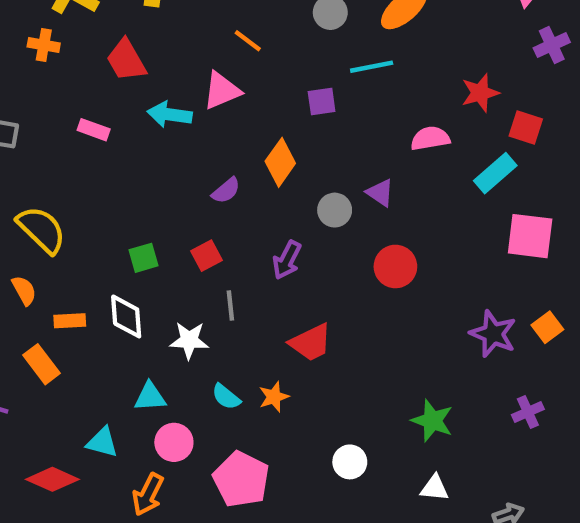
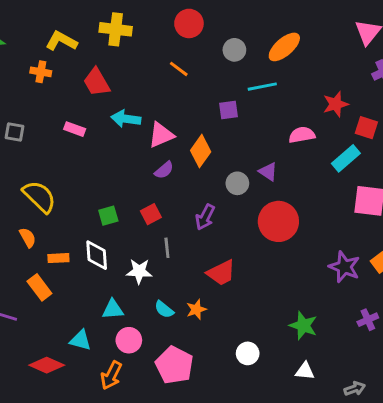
pink triangle: (222, 91) -> (161, 135), moved
red circle: (395, 266) -> (278, 221), size x1.4

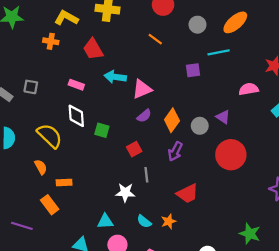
orange diamond: (201, 151) -> (172, 120), moved
green square: (108, 216) -> (102, 130), moved, turned 32
white diamond: (97, 255) -> (76, 116), moved

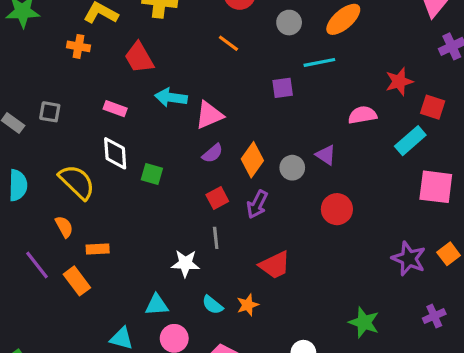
red square: (134, 149) -> (217, 198), moved
red circle: (231, 155) -> (337, 209), size x0.7
purple line: (22, 226) -> (37, 265), moved, turned 35

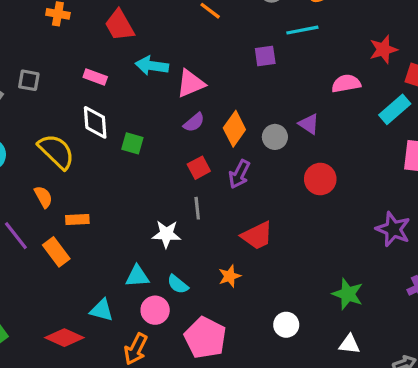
cyan semicircle: (212, 305) -> (178, 284), moved

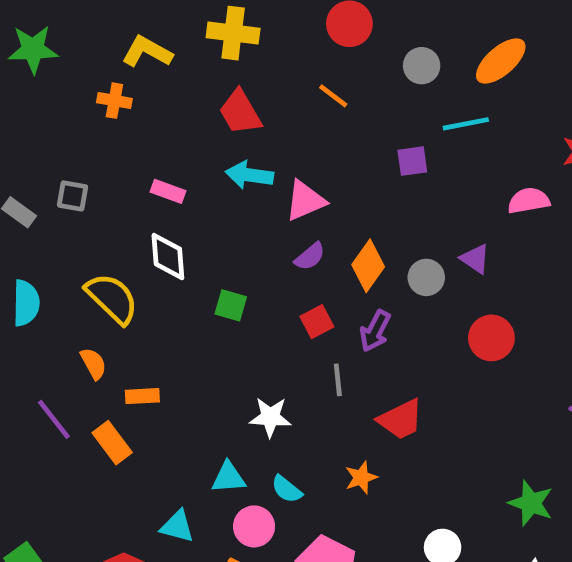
red trapezoid: (119, 25) -> (240, 112), moved
green square: (132, 143) -> (231, 305), moved
gray line: (197, 208) -> (338, 380), moved

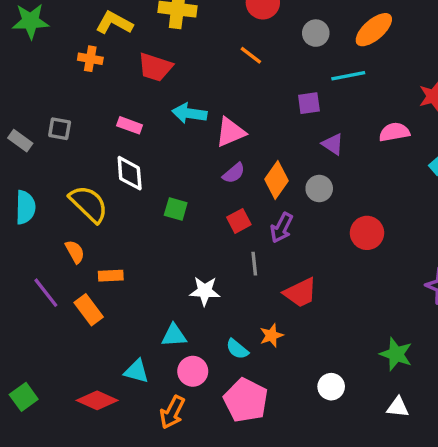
red trapezoid: (240, 112) -> (155, 67), moved, turned -42
purple triangle: (475, 259) -> (333, 144), moved
cyan semicircle: (287, 489) -> (237, 349), moved

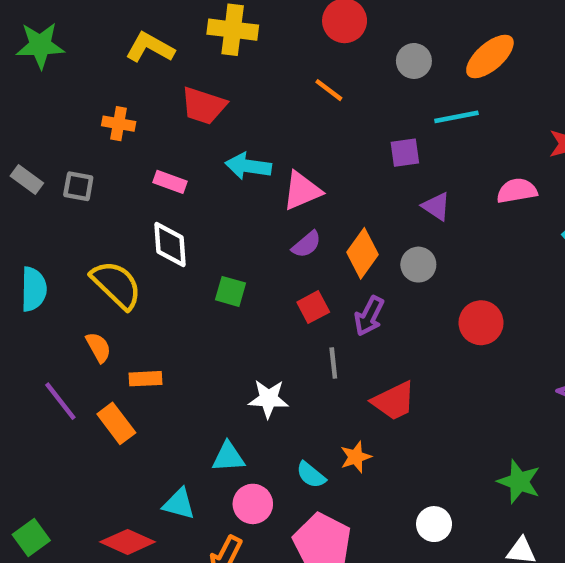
orange cross: (90, 59) -> (119, 124), moved
gray rectangle: (20, 141) -> (27, 180), moved

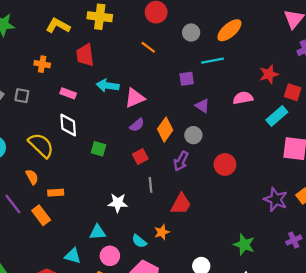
red trapezoid: (204, 106) -> (85, 55), turned 65
purple arrow: (369, 316) -> (181, 161), moved
red trapezoid: (394, 401) -> (181, 204), turned -35

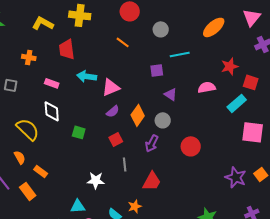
orange ellipse: (229, 30) -> (214, 27), moved
orange rectangle: (56, 193) -> (41, 171), turned 40

